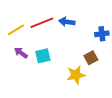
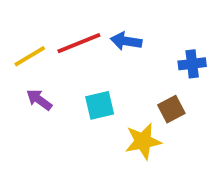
cyan square: (43, 56) -> (100, 105), moved

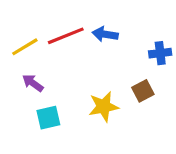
cyan square: (100, 105) -> (48, 118), moved
yellow star: (143, 141) -> (104, 107), moved

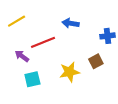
red line: (66, 36) -> (43, 42), moved
yellow line: (25, 47) -> (17, 21), moved

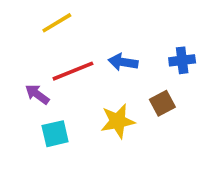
yellow line: (17, 21) -> (57, 23), moved
blue arrow: (71, 23) -> (123, 62), moved

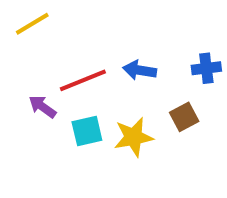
yellow line: (57, 23) -> (32, 24), moved
cyan square: (55, 134) -> (87, 131), moved

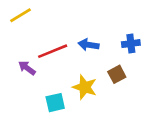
cyan square: (87, 131) -> (55, 103), moved
yellow star: (134, 137) -> (85, 87), turned 30

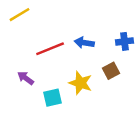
purple arrow: (27, 68) -> (26, 78), moved

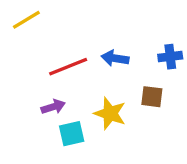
brown square: (111, 71) -> (152, 97), turned 35
purple arrow: (26, 78) -> (53, 107), moved, turned 126

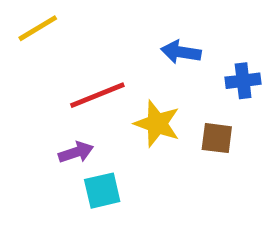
blue arrow: (115, 58) -> (181, 52), moved
yellow star: (110, 113) -> (157, 124), moved

